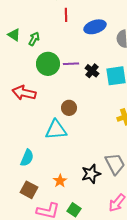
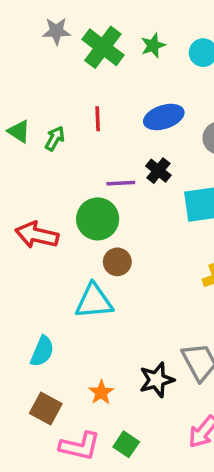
red line: (66, 15) -> (98, 119), moved
green circle: (48, 64) -> (98, 219), moved
black cross: (92, 71) -> (158, 171), moved

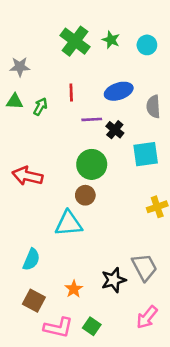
gray star: (56, 31) -> (20, 67), moved
green star: (153, 45) -> (111, 40), turned -30
green triangle: (19, 131) -> (15, 101), turned -30
purple line: (121, 183) -> (92, 119), moved
green circle: (98, 219) -> (92, 164), moved

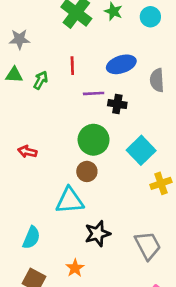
black cross: (115, 130) -> (117, 104), turned -30
cyan square: (146, 154) -> (141, 150), moved, turned -36
red arrow: (27, 176) -> (27, 152), size x0.6
black star: (114, 280) -> (97, 234), moved

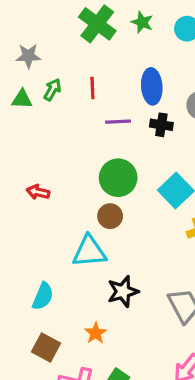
blue ellipse: (121, 64) -> (152, 86), turned -76
green arrow: (41, 80) -> (52, 90), moved
black cross: (117, 104) -> (161, 125), moved

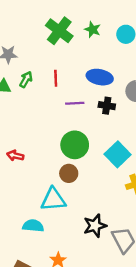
blue ellipse: (152, 86) -> (100, 77), turned -75
black star: (123, 291) -> (95, 226), moved
cyan semicircle: (43, 296) -> (33, 226), moved, turned -108

